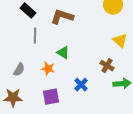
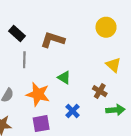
green triangle: (63, 53) -> (64, 77), moved
orange star: (48, 69) -> (38, 94), size x1.6

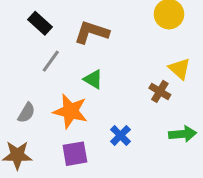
gray line: (24, 60) -> (51, 61), turned 35
green triangle: (64, 77) -> (93, 79), moved
brown cross: (100, 91) -> (160, 91), moved

